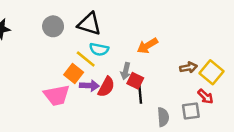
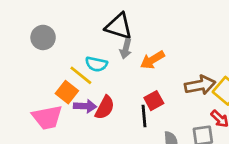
black triangle: (89, 24) -> (119, 26), moved
brown arrow: (188, 67) -> (200, 85), size x1.5
gray arrow: (126, 71) -> (126, 49), moved
red square: (135, 81) -> (154, 101), moved, turned 35

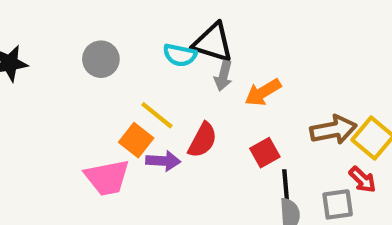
cyan semicircle: (96, 64) -> (180, 55), moved
red semicircle: (105, 108) -> (203, 140), moved
black line: (144, 116) -> (286, 186), moved

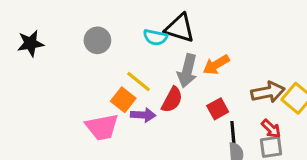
gray arrow: (223, 76) -> (187, 71), moved, size x1.5
red arrow: (362, 180) -> (271, 129), moved

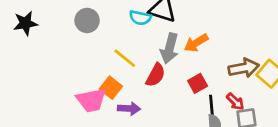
orange square: (123, 100) -> (111, 88), moved
purple arrow: (143, 115) -> (129, 109), moved
red arrow: (271, 129) -> (235, 102), moved

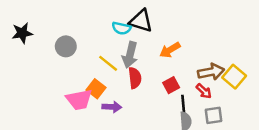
gray circle: (87, 20) -> (66, 46), moved
gray arrow: (170, 48) -> (130, 55), moved
red semicircle: (156, 75) -> (135, 78), turned -35
red arrow: (235, 102) -> (204, 91), moved

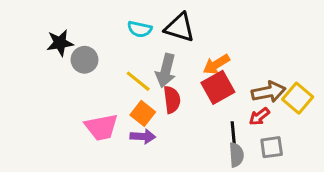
cyan semicircle: (121, 28) -> (140, 29), moved
black star: (22, 33) -> (60, 43), moved
red square: (171, 85) -> (218, 87), moved, size x1.5
orange square: (96, 89) -> (143, 113), moved
red arrow: (204, 91) -> (259, 117), turned 98

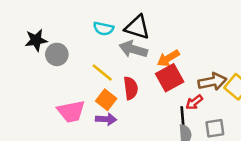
gray arrow: (166, 70) -> (133, 49), moved, turned 92
red arrow: (259, 117) -> (194, 102), moved

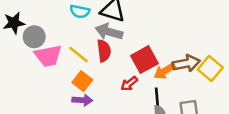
orange arrow: (168, 58) -> (165, 71), moved
red semicircle: (131, 88) -> (104, 51), moved
red arrow: (194, 102) -> (129, 84), moved
pink trapezoid: (71, 111) -> (48, 56), moved

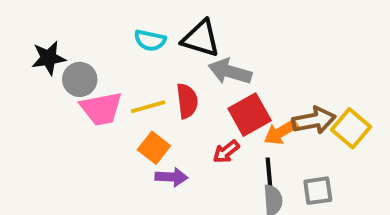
gray arrow: (109, 32) -> (230, 72), moved
yellow line: (79, 55) -> (148, 107), turned -55
purple arrow: (82, 100) -> (171, 177), moved

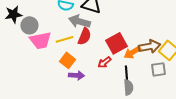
gray arrow: (230, 72) -> (79, 21), moved
red semicircle: (187, 101) -> (84, 36), turned 30
gray square: (318, 191) -> (158, 69), moved

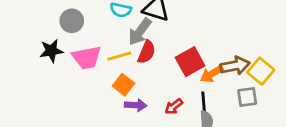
black star: (13, 14) -> (51, 51), moved
gray arrow: (79, 21) -> (140, 32), turned -70
gray circle: (29, 25) -> (72, 21), moved
red arrow: (104, 62) -> (174, 106), moved

